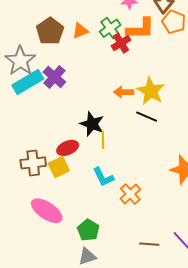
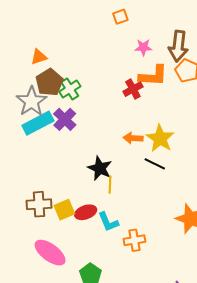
green cross: (110, 28) -> (70, 89), moved
brown pentagon: (50, 31) -> (49, 82), moved
orange triangle: (80, 31) -> (39, 57), moved
red ellipse: (68, 148) -> (86, 212), moved
orange cross: (130, 194) -> (134, 240), turned 30

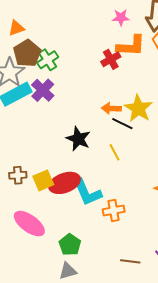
black line: (155, 164) -> (122, 124), moved
yellow line: (110, 185) -> (114, 152), moved, turned -30
brown cross: (39, 204) -> (18, 175), size x0.7
red ellipse: (86, 212) -> (65, 183), size x1.4
cyan L-shape: (108, 222) -> (87, 192), size x1.4

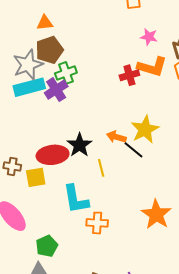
green cross: (48, 60) -> (66, 73), moved
orange arrow: (111, 108) -> (116, 137), moved
black line: (122, 124) -> (133, 150), moved
yellow line: (114, 152) -> (101, 168), moved
red ellipse: (65, 183) -> (53, 155), moved

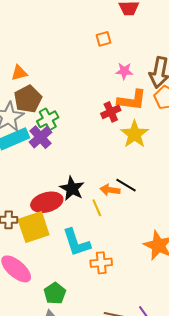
yellow star: (145, 129) -> (135, 134), moved
orange arrow: (116, 137) -> (110, 190), moved
yellow square: (36, 177) -> (34, 227), size x1.5

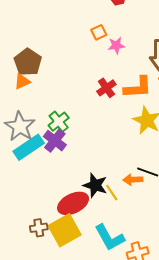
pink star: (124, 71) -> (116, 46), moved
brown pentagon: (28, 99) -> (28, 62), moved
red cross: (111, 112) -> (106, 88), moved
yellow line: (97, 208) -> (112, 193), moved

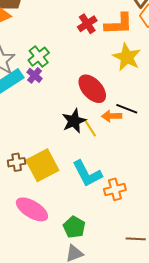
purple cross: (55, 141) -> (35, 75), size x0.7
black star: (95, 185) -> (74, 121), turned 30
red ellipse: (73, 203) -> (92, 89), moved, turned 72

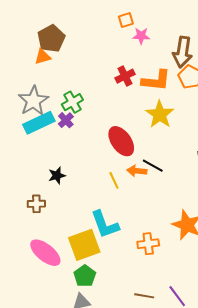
black star: (74, 121) -> (57, 175), moved, size x0.7
yellow square: (42, 165) -> (84, 245), moved
orange cross: (115, 189) -> (148, 244), moved

